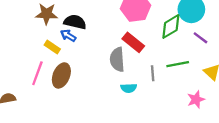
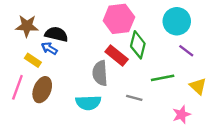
green diamond: (171, 26) -> (138, 45), moved, turned -45
gray line: (153, 73) -> (134, 98), moved, turned -70
cyan semicircle: (129, 88) -> (88, 103), moved, size x1.5

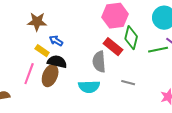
black semicircle: (56, 34) -> (57, 62), moved
green line: (163, 78) -> (158, 50), moved

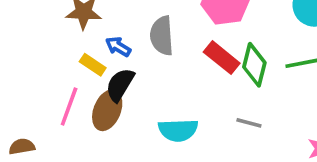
green diamond: (131, 38) -> (254, 65), moved
black semicircle: (57, 62) -> (120, 85), turned -72
gray semicircle: (99, 62) -> (162, 36), moved

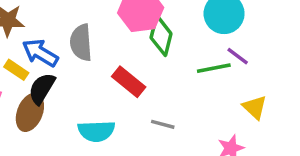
blue arrow: (118, 47) -> (40, 53), size x1.5
red rectangle: (222, 58) -> (129, 82), moved
green diamond: (254, 65) -> (161, 36), moved

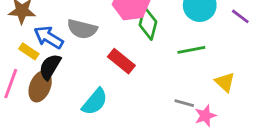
gray semicircle: (81, 43) -> (82, 29), turned -72
purple line: (238, 56) -> (240, 16), moved
gray line: (163, 124) -> (184, 103), moved
cyan semicircle: (96, 131) -> (95, 102), turned -48

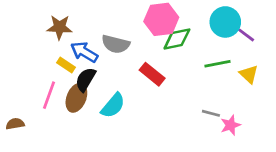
purple line: (240, 16) -> (246, 35), moved
green diamond: (148, 23) -> (177, 39), turned 64
yellow triangle: (225, 82) -> (249, 74), moved
cyan semicircle: (95, 102) -> (113, 106), moved

